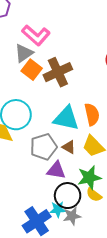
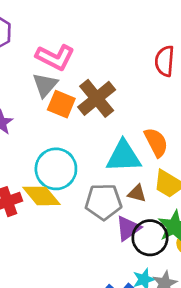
gray pentagon: (44, 147) -> (103, 202), turned 30
purple triangle: (56, 170) -> (128, 228), turned -30
black circle: (68, 196) -> (150, 238), moved

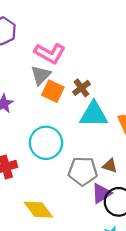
brown cross: (97, 98) -> (81, 88), size x0.6
cyan triangle: (124, 156) -> (94, 114), moved
yellow diamond: (41, 196) -> (38, 210), moved

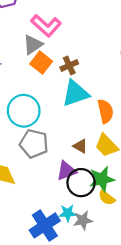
cyan triangle: (94, 114) -> (75, 93), turned -32
gray pentagon: (83, 171) -> (34, 144), moved

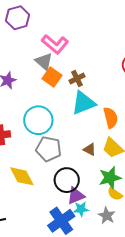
gray triangle: (33, 45) -> (44, 61), turned -42
purple triangle: (66, 171) -> (76, 196), moved
black circle: (81, 183) -> (67, 180), moved
gray star: (83, 220) -> (107, 216), moved, turned -30

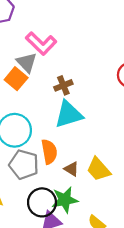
orange square: (52, 77) -> (16, 79), moved
orange semicircle: (111, 118) -> (49, 152), moved
green star: (110, 178) -> (65, 200), moved

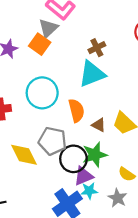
gray triangle: (27, 63) -> (48, 28), turned 35
brown cross: (63, 85) -> (97, 48), moved
gray pentagon: (24, 165) -> (52, 141), moved

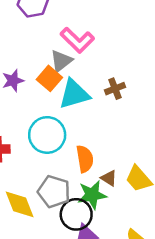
cyan triangle: (92, 74) -> (74, 94), moved
green star: (95, 155) -> (92, 195), moved

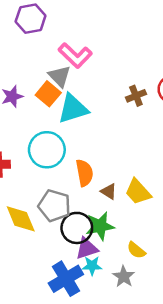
gray triangle: (61, 61) -> (60, 76), turned -35
brown cross: (115, 89) -> (136, 96), moved
green star: (92, 195) -> (100, 226), moved

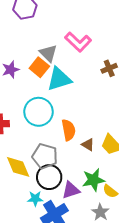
pink L-shape: (75, 55) -> (78, 42), moved
green star: (100, 226) -> (93, 180), moved
black circle: (77, 228) -> (49, 177), moved
cyan star: (92, 266) -> (35, 199), moved

